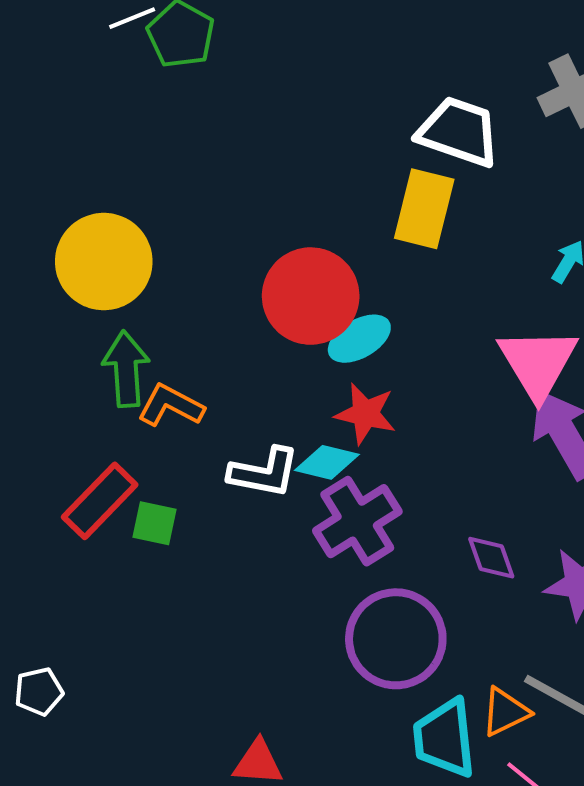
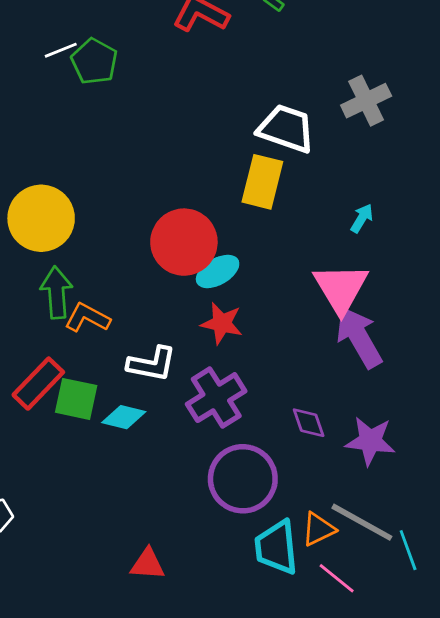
cyan diamond: (327, 462) -> (124, 417), moved
green square: (154, 523) -> (76, 399), size x1.4

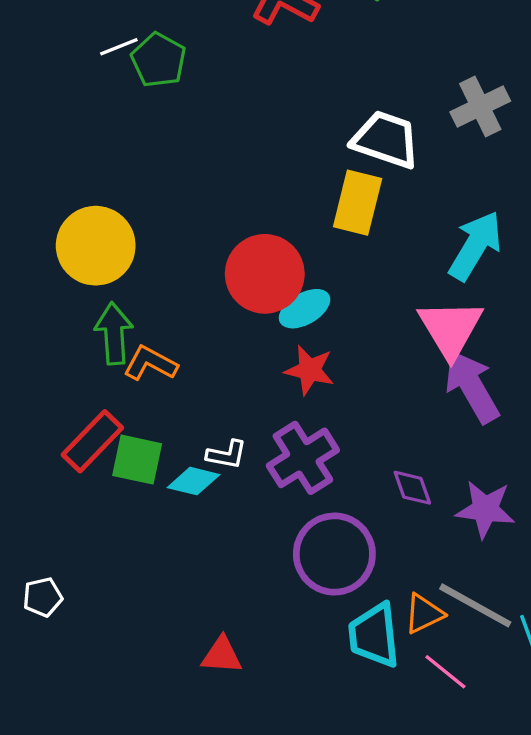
cyan arrow: (362, 218) -> (475, 246), size x2.0
white L-shape: (152, 364) -> (227, 455), moved, size x0.7

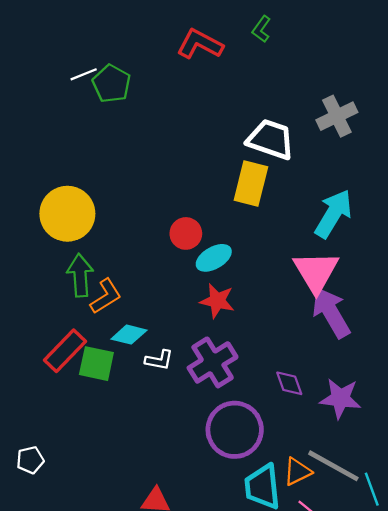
red circle: (265, 274) -> (186, 233), size x0.6
orange L-shape: (150, 363) -> (106, 296), turned 120
cyan diamond: (193, 481) -> (129, 335), moved

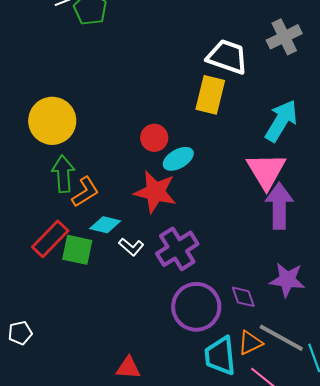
red star: (217, 301) -> (155, 192), moved, size x1.4
purple arrow: (331, 312) -> (279, 206), turned 30
white L-shape: (159, 360) -> (131, 247), turned 30
purple diamond: (289, 383) -> (243, 297), moved

